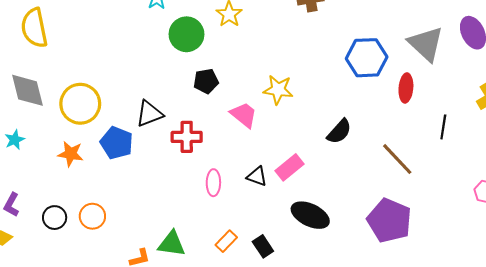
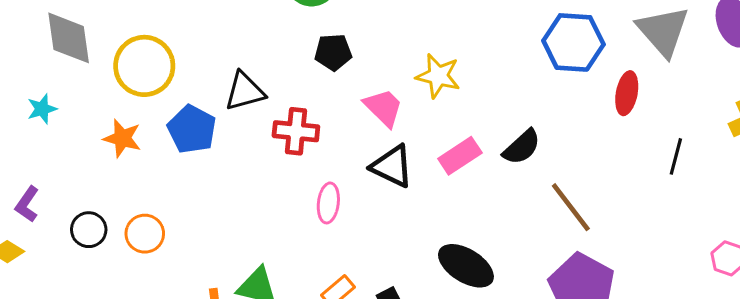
brown line: (397, 159) -> (571, 207), moved
pink rectangle: (289, 167) -> (460, 156), moved
black triangle: (257, 176) -> (392, 166), moved, size x1.4

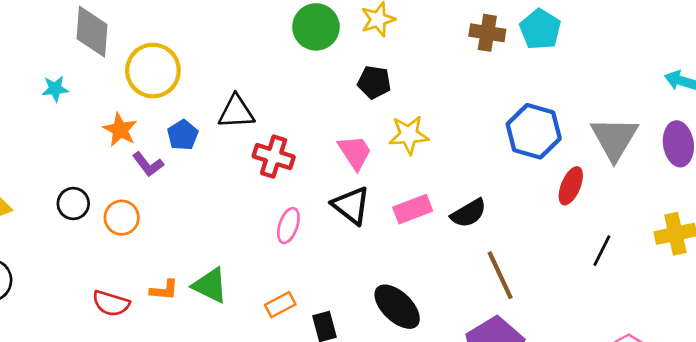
black pentagon: (333, 52) -> (374, 82), moved
yellow star: (438, 76) -> (409, 135), turned -30
blue pentagon: (192, 129) -> (183, 135), size x0.7
purple L-shape: (27, 204) -> (148, 164), moved, turned -84

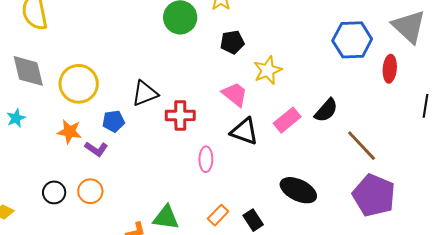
blue pentagon: (183, 135) -> (113, 121), turned -30

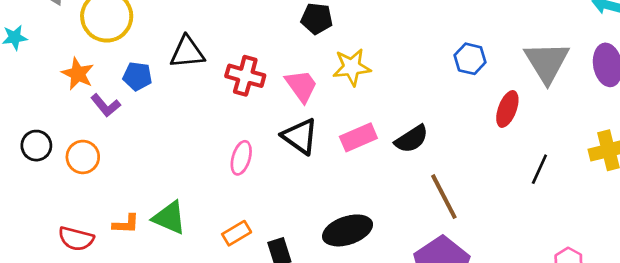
blue hexagon: (352, 40) -> (470, 59), size x0.6
red cross: (180, 115) -> (245, 76), moved
black ellipse: (298, 190) -> (348, 230), turned -60

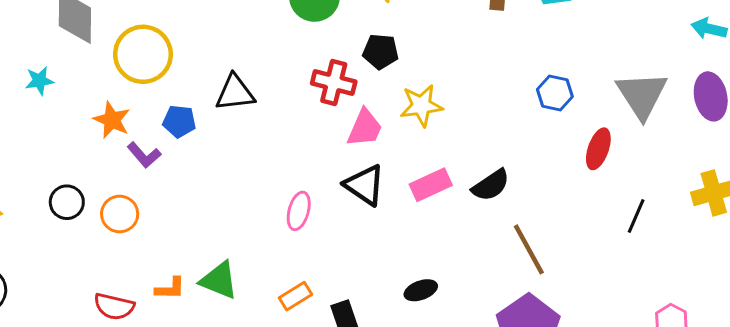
red cross: (245, 76) -> (334, 83), moved
pink trapezoid: (301, 86) -> (365, 128), turned 60
black ellipse: (348, 230) -> (421, 290), size x0.6

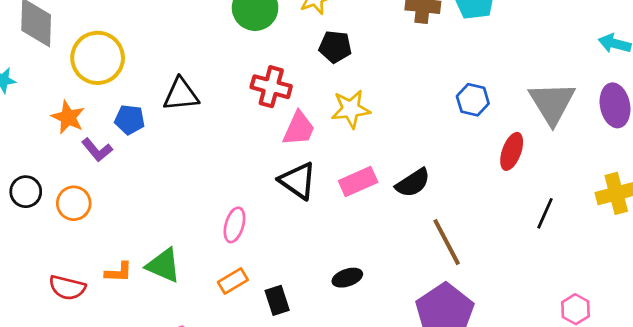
black pentagon: (381, 52) -> (335, 47), moved
pink ellipse: (299, 211) -> (234, 225), moved

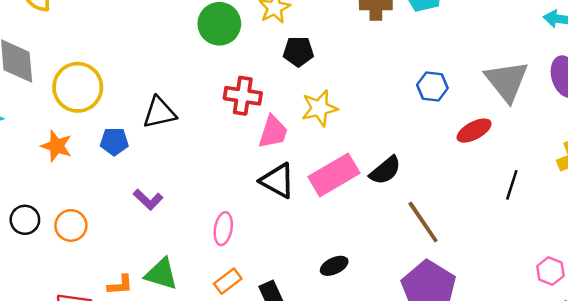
purple L-shape: (97, 150) -> (148, 200), moved
red ellipse: (512, 151) -> (474, 131), turned 48
pink rectangle: (358, 181) -> (334, 175), size x1.4

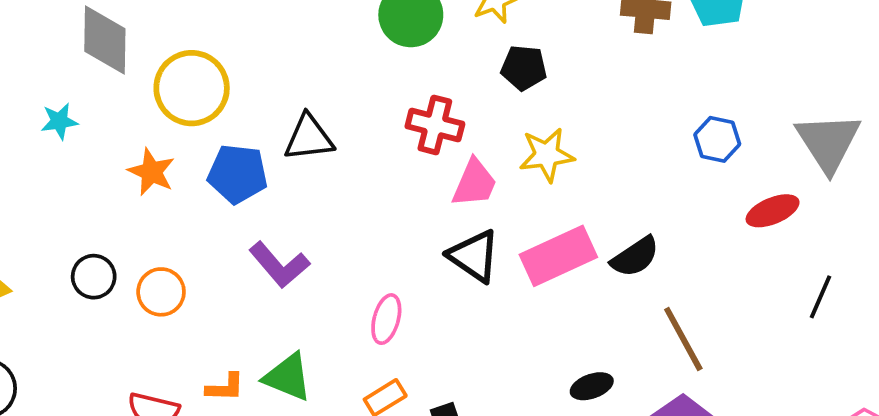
blue pentagon: (114, 142) -> (238, 174), size x1.4
purple L-shape: (148, 200) -> (279, 265), size x1.4
black ellipse: (334, 266) -> (592, 386), moved

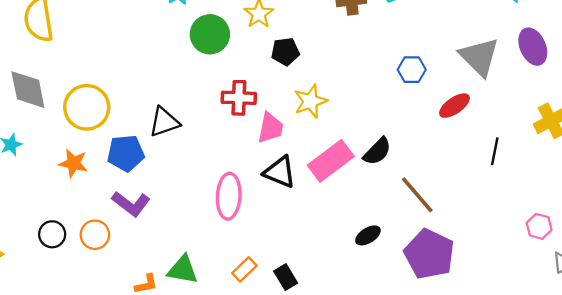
purple L-shape: (279, 265) -> (131, 204), moved
pink ellipse: (386, 319) -> (229, 196), moved, size x1.5

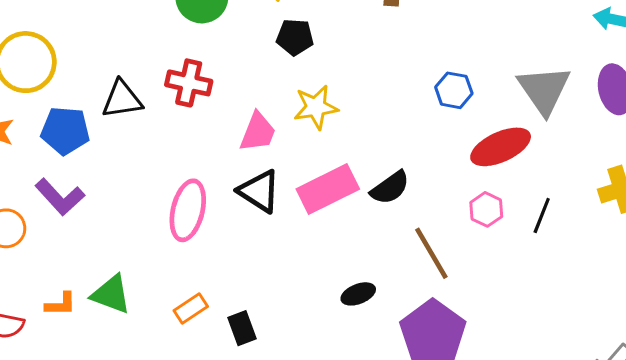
red cross: (239, 98) -> (189, 83), moved
red ellipse: (455, 106) -> (501, 147), size x1.4
pink hexagon: (539, 226) -> (486, 209), moved

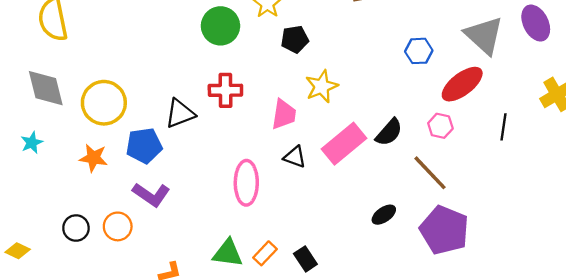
black triangle: (259, 191) -> (295, 157), size x0.7
pink hexagon: (486, 209) -> (440, 126), moved
green triangle: (111, 294) -> (228, 253), moved

